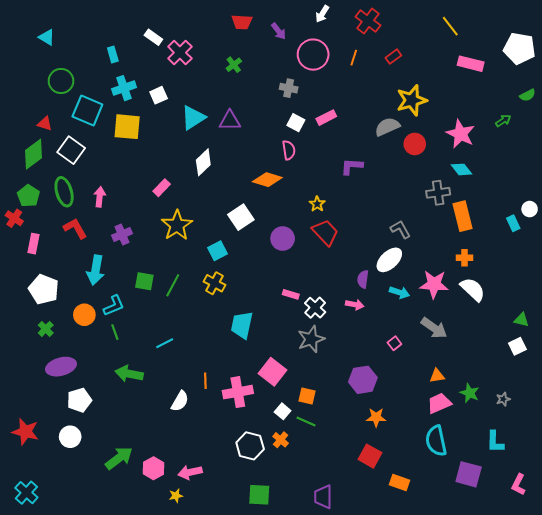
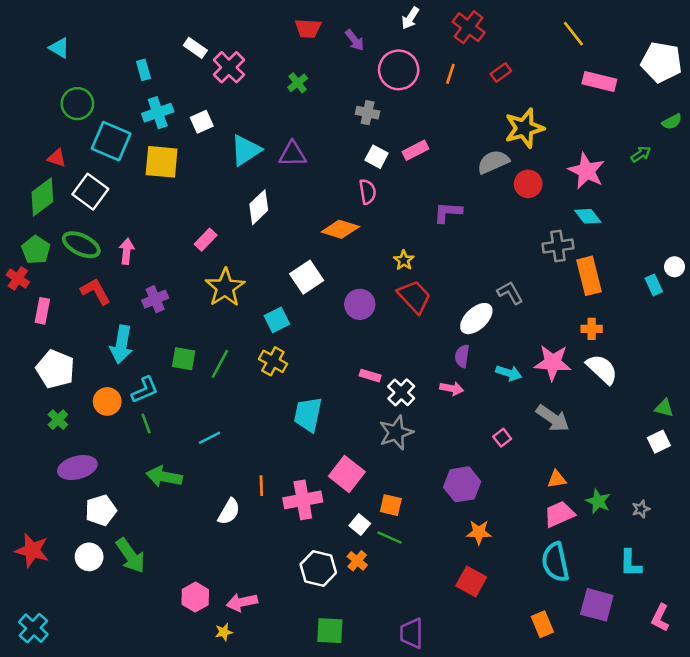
green ellipse: (64, 192) -> (81, 245), turned -48
white ellipse: (389, 260) -> (476, 319), moved
green arrow: (119, 458) -> (131, 556), moved, turned 92
orange rectangle: (399, 482) -> (542, 624), moved, turned 48

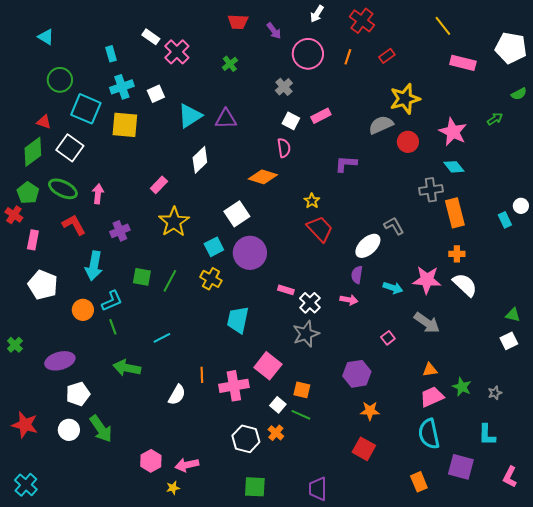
gray cross: (368, 113) -> (284, 87), turned 36
purple circle: (360, 304) -> (250, 253), moved, size x1.4
green cross: (58, 420) -> (15, 345), moved

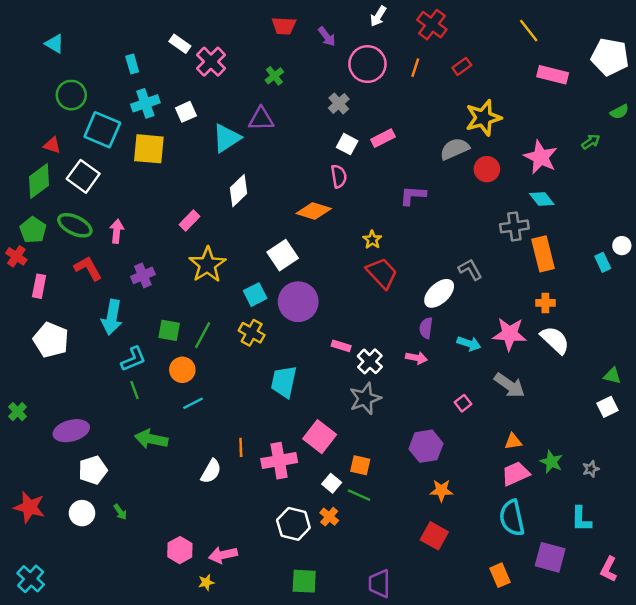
purple triangle: (226, 119) -> (261, 119), moved
orange circle: (83, 310) -> (182, 370), moved
green arrow: (101, 429) -> (120, 512), size x0.5

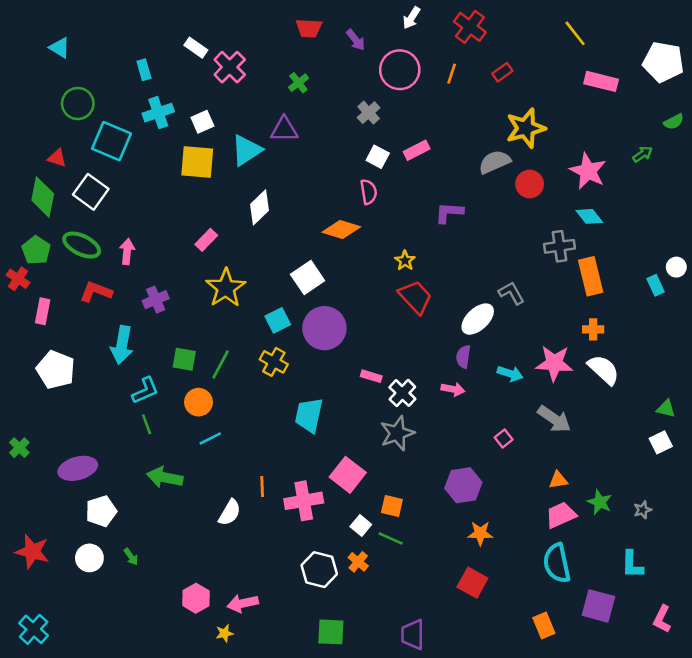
yellow square: (149, 149) -> (197, 162), moved
green diamond: (39, 181) -> (43, 197), turned -42
red L-shape: (88, 268) -> (96, 292), turned -40

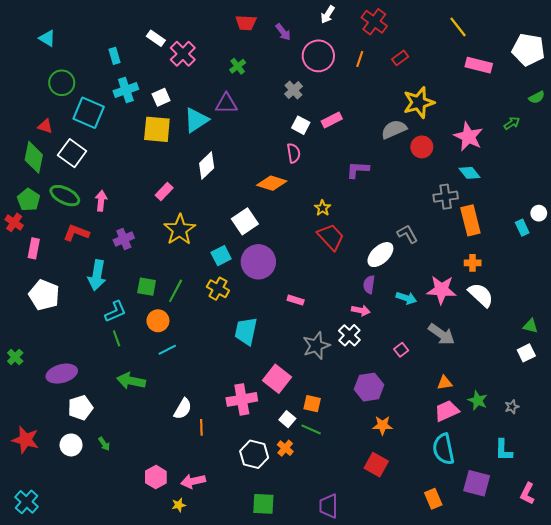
white cross: (402, 393) -> (349, 335), moved
orange line: (262, 487) -> (201, 427), moved

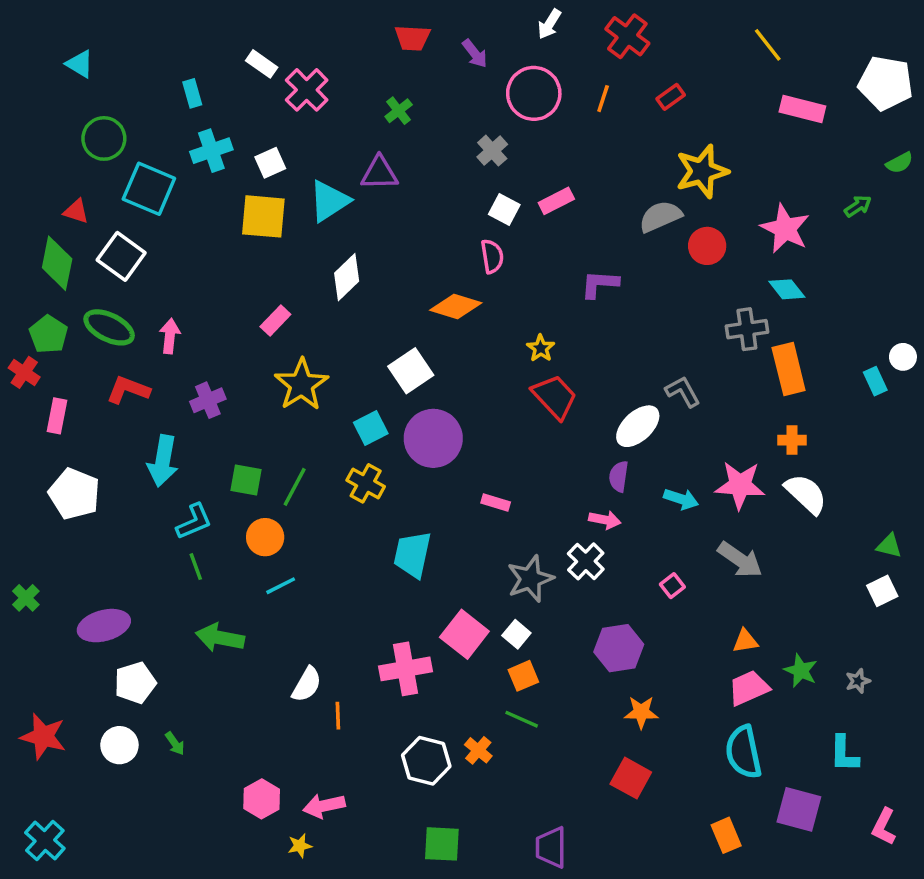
orange square: (312, 404) -> (523, 676), turned -36
white square: (287, 419) -> (516, 634), moved

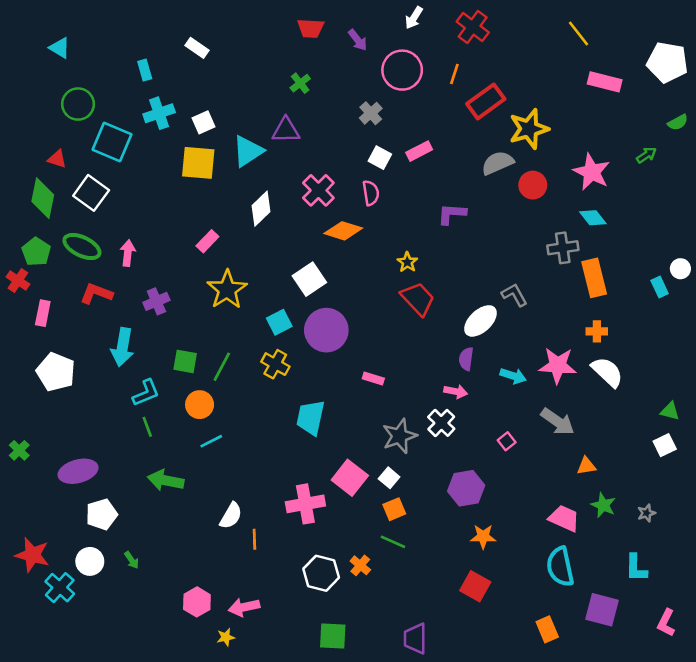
pink cross: (307, 90) -> (318, 190), moved
red rectangle: (671, 97) -> (486, 101), moved, size x1.8
orange triangle: (745, 641) -> (586, 466), moved
pink trapezoid: (749, 688) -> (564, 518), turned 48
cyan cross: (45, 840) -> (60, 588), moved

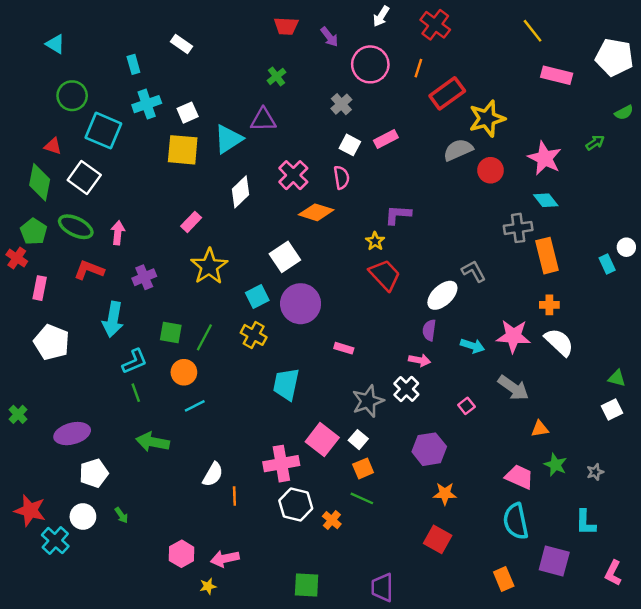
purple L-shape: (452, 214) -> (398, 215), moved
white hexagon: (321, 573) -> (296, 504), moved

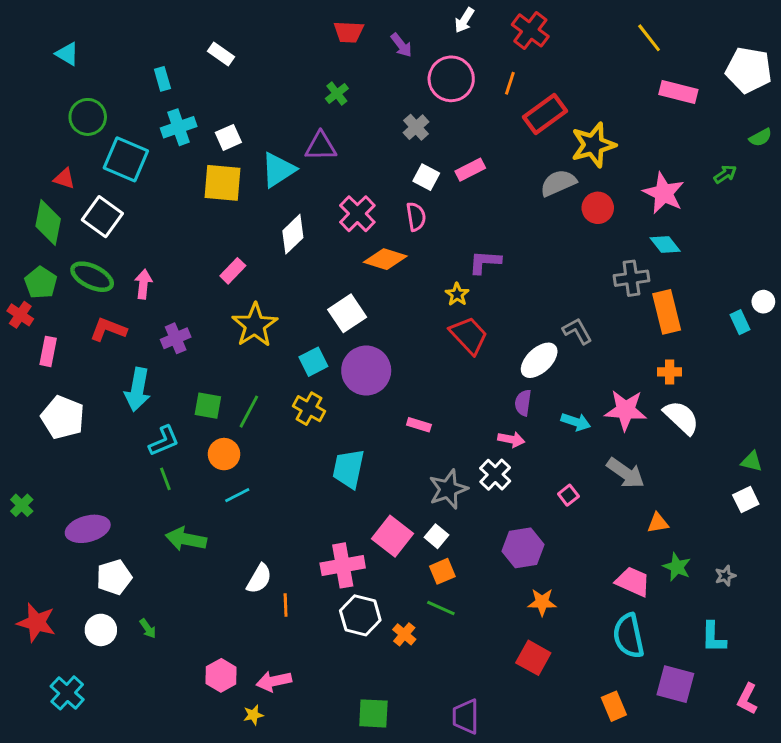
cyan cross: (55, 541) -> (67, 693), moved

